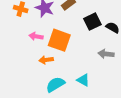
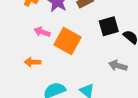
orange arrow: (46, 60) -> (33, 62), moved

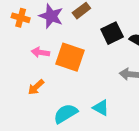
orange arrow: (33, 62) -> (36, 87), turned -35

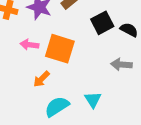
orange arrow: (36, 87) -> (41, 79), moved
cyan triangle: (101, 108) -> (93, 100), turned 30

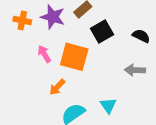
black square: (102, 23) -> (102, 32), moved
pink arrow: (29, 45) -> (44, 54), turned 54

